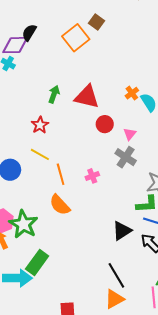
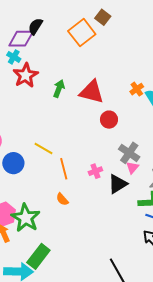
red star: (40, 125) -> (26, 75), moved, size x1.4
pink triangle: (130, 134) -> (132, 168), moved
orange semicircle: (60, 205) -> (62, 199), size x0.6
black triangle: (122, 231) -> (118, 184), moved

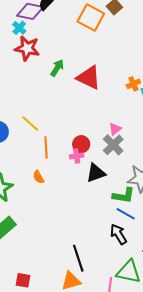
orange square: (82, 33) -> (91, 18), turned -36
red star: (26, 75) -> (27, 48), turned 30
red circle: (109, 120) -> (81, 144), moved
pink triangle: (132, 168) -> (115, 129), moved

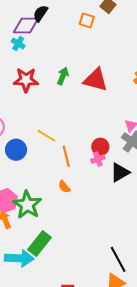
orange square: (91, 18) -> (87, 20), size x0.6
red star: (27, 48) -> (26, 80), moved

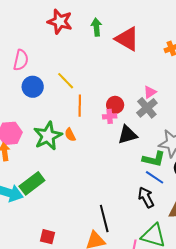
green arrow: (63, 76) -> (96, 27), turned -42
green star: (27, 205) -> (48, 136), moved

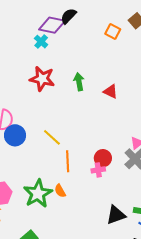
red triangle: (127, 39) -> (111, 91), size x0.6
blue circle: (33, 87) -> (15, 135), moved
black triangle: (128, 135) -> (116, 215), moved

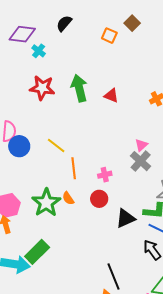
purple diamond: (52, 25) -> (22, 34), moved
green arrow: (79, 82) -> (79, 88), size x1.5
red circle: (103, 158) -> (99, 199), moved

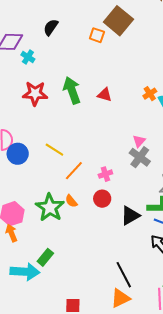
brown square: (132, 23) -> (118, 21), size x1.8
orange line: (74, 168) -> (74, 171), turned 55
green rectangle: (37, 252) -> (45, 257), size x0.7

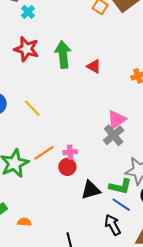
pink triangle: (139, 141) -> (117, 120), size x1.5
orange line: (74, 171) -> (44, 153), moved
pink cross: (105, 174) -> (70, 152), moved
orange semicircle: (71, 201) -> (24, 222), moved, turned 120

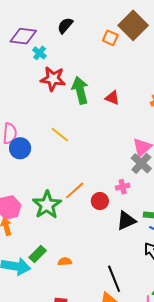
red star: (26, 49) -> (53, 79), moved
yellow line: (32, 108) -> (60, 135), moved
pink cross: (70, 152) -> (123, 187), moved

